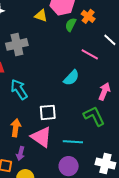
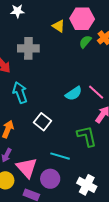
pink line: (90, 54) -> (96, 92), moved
white square: (48, 112) -> (43, 122), turned 30
pink triangle: (41, 137) -> (27, 168), moved

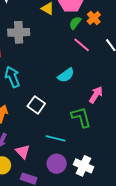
pink line: (96, 92) -> (82, 45), moved
pink triangle: (27, 168) -> (23, 152), size x0.7
purple circle: (50, 179) -> (57, 164), moved

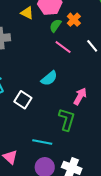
white square: (36, 105) -> (23, 100), moved
green L-shape: (81, 117) -> (67, 119), turned 35

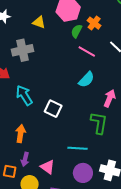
yellow triangle: (27, 13) -> (39, 22), moved
cyan semicircle: (49, 78) -> (86, 80), moved

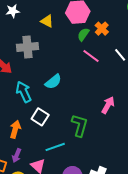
cyan semicircle: (86, 80) -> (53, 82), moved
white square: (53, 109) -> (40, 117), moved
green L-shape: (99, 123) -> (80, 125), moved
cyan line: (77, 148) -> (55, 147), moved, turned -30

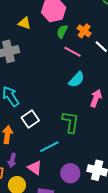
orange cross: (102, 29) -> (84, 31), moved
cyan semicircle: (53, 82) -> (77, 80), moved
white square: (40, 117) -> (30, 119), turned 30

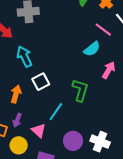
pink line: (73, 52) -> (103, 30), moved
cyan line: (49, 147) -> (56, 112), turned -36

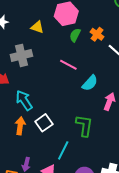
pink line: (103, 30) -> (68, 65), moved
orange arrow: (16, 94) -> (20, 126), moved

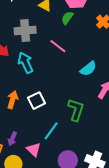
green semicircle: (75, 35) -> (67, 18), moved
pink line: (68, 65) -> (58, 46), moved
cyan arrow: (24, 100) -> (26, 63), moved

